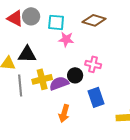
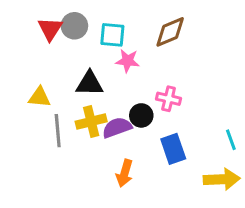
red triangle: (15, 18) -> (50, 29), turned 36
brown diamond: (94, 20) -> (170, 32), turned -40
black triangle: (27, 54) -> (90, 84), moved

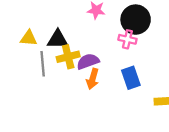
black triangle: (90, 84) -> (58, 39), moved
black circle: (141, 115) -> (136, 20), moved, size x1.6
orange arrow: (125, 173) -> (93, 79), moved

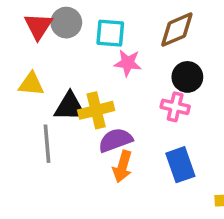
black circle: (136, 20) -> (187, 77), size x0.7
yellow triangle: (29, 38) -> (31, 84), moved
yellow cross: (68, 57) -> (96, 110), moved

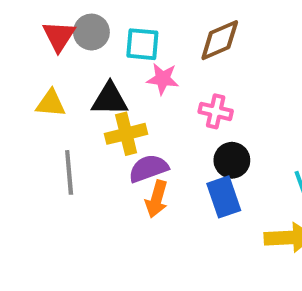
black circle: (187, 77) -> (232, 160), moved
black triangle: (70, 107) -> (110, 99), moved
pink cross: (175, 107) -> (216, 111), moved

